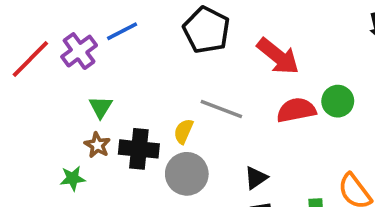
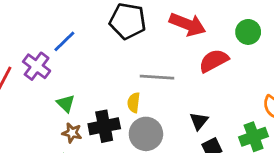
green circle: (338, 101) -> (248, 32), moved

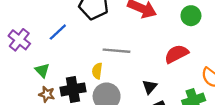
blue line: (64, 41) -> (58, 32), moved
red semicircle: (214, 61) -> (176, 54), moved

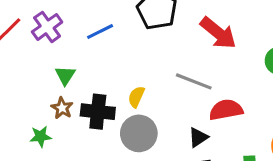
gray line: (116, 51) -> (194, 81), moved
red semicircle: (176, 54) -> (226, 110), moved

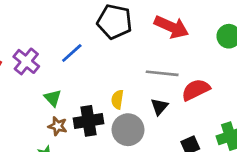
black triangle: (198, 137) -> (159, 107), moved

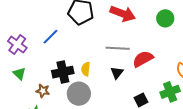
green triangle: (53, 98) -> (19, 74), moved
black cross: (89, 121) -> (63, 72), moved
gray circle: (128, 130) -> (79, 94), moved

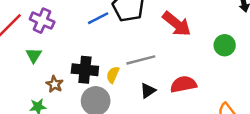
blue line: (50, 37) -> (98, 18), moved
purple cross: (17, 44) -> (42, 21), turned -30
gray line: (118, 48) -> (141, 60), moved, turned -35

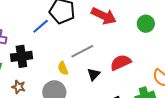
black cross: (85, 70) -> (21, 56), moved
yellow semicircle: (113, 75) -> (63, 68), turned -32

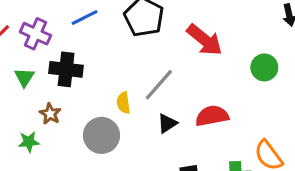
blue line: (41, 26) -> (85, 18), moved
gray line: (82, 51) -> (159, 85), turned -35

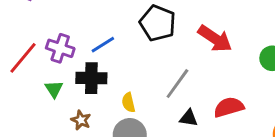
blue line: (85, 18) -> (103, 45), moved
yellow semicircle: (123, 103) -> (128, 102), moved
black triangle: (167, 123) -> (189, 118), turned 48

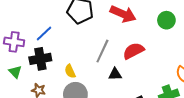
red semicircle: (229, 107) -> (133, 51), moved

